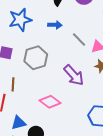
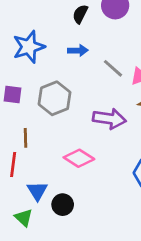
purple arrow: (74, 75) -> (109, 119), turned -35
blue triangle: (19, 123) -> (37, 191), turned -42

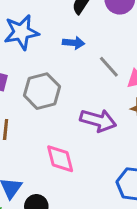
pink diamond: (79, 158) -> (60, 159), turned 36

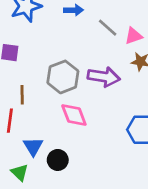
gray hexagon: (42, 91) -> (63, 77), moved

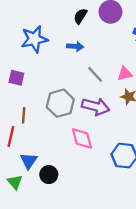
gray line: (108, 28) -> (95, 74), moved
pink diamond: (74, 115) -> (82, 139), moved

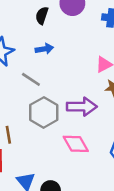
gray line: (95, 74) -> (31, 79), moved

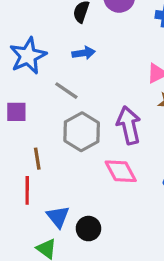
purple arrow: (82, 107) -> (129, 125), turned -104

